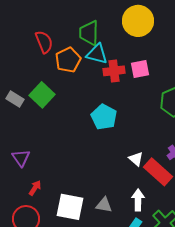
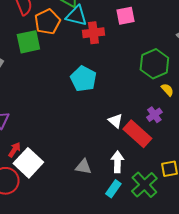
pink square: (140, 69) -> (125, 16), moved
green square: (42, 95) -> (28, 42), moved, turned 35
white square: (70, 207) -> (28, 163), moved, turned 32

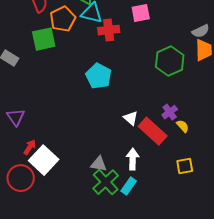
yellow semicircle: (167, 90) -> (183, 126), moved
green cross: (144, 185) -> (106, 182), moved

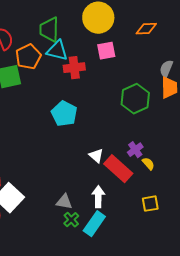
gray semicircle: (201, 31) -> (166, 69), turned 138
green cross: (106, 182) -> (71, 220), size x0.6
cyan rectangle: (129, 186) -> (94, 224), size x1.4

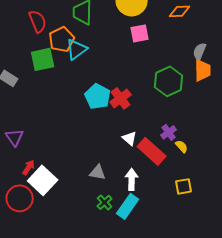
cyan triangle: (57, 51) -> (77, 49), moved, turned -50
red cross: (74, 68) -> (121, 98), moved, turned -30
gray triangle: (64, 202) -> (98, 172), moved

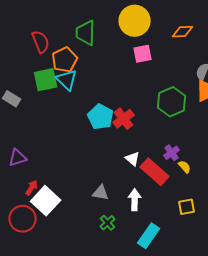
cyan triangle: (77, 49) -> (67, 80), moved, turned -40
purple triangle: (15, 137) -> (18, 158), turned 48
cyan rectangle: (128, 206) -> (149, 236), moved

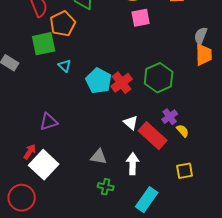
cyan triangle: (67, 80) -> (65, 66), moved, size x0.6
green hexagon: (172, 102) -> (159, 78), moved
purple triangle: (18, 158) -> (49, 122), moved
red circle: (23, 219) -> (22, 198), moved
green cross: (108, 223) -> (106, 187), turned -35

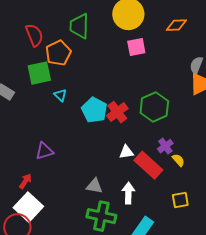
white triangle: (131, 123) -> (126, 152), turned -49
white square: (44, 165) -> (28, 207), moved
green cross: (106, 187) -> (101, 216), size x1.8

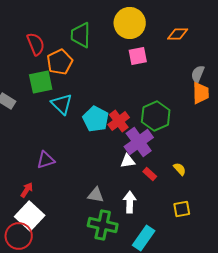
cyan triangle: (60, 95) -> (62, 104), size x1.6
purple cross: (165, 146) -> (139, 142), moved, size x1.8
red rectangle: (148, 165) -> (150, 174), size x0.5

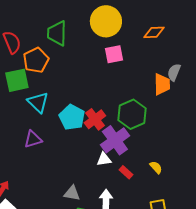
orange trapezoid: (201, 93) -> (162, 84), moved
purple triangle: (46, 160) -> (33, 139), moved

